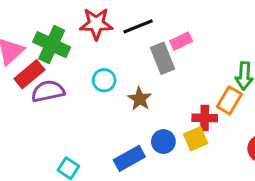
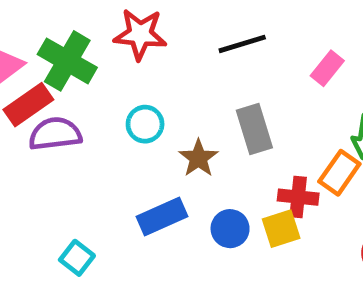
black line: (138, 26) -> (242, 44), moved
pink rectangle: (181, 41) -> (327, 68), moved, turned -30
gray rectangle: (162, 58) -> (254, 129), moved
blue rectangle: (129, 158) -> (162, 216), moved

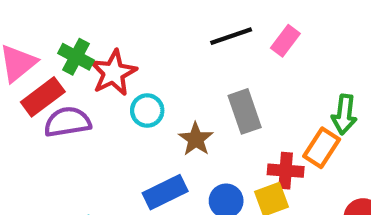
red star: (140, 34) -> (113, 73), moved, turned -30
green cross: (67, 61) -> (76, 57), size x0.7
pink rectangle: (327, 68) -> (285, 41), moved

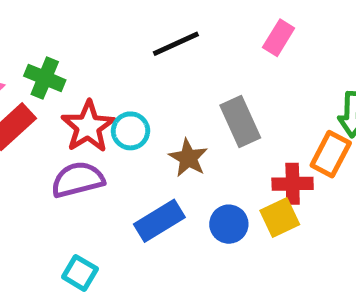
black line: (231, 36) -> (176, 44), moved
red star: (113, 73) -> (88, 127), moved
purple semicircle: (67, 122) -> (78, 180), moved

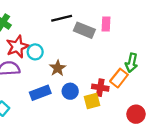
pink rectangle: (279, 38) -> (106, 24), turned -40
gray rectangle: (240, 122) -> (84, 30), moved, turned -54
blue circle: (229, 224) -> (70, 91), moved

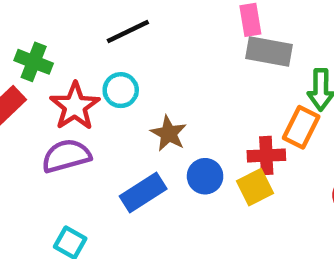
black line: (62, 18) -> (128, 31), moved
gray rectangle: (84, 30) -> (269, 52), moved
cyan circle: (35, 52) -> (121, 90), moved

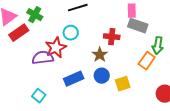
red star: (75, 106) -> (56, 48), moved
brown star: (169, 133) -> (100, 55), moved
red cross: (266, 155) -> (112, 37), moved

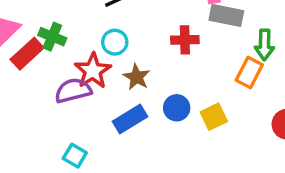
green cross: (35, 15) -> (52, 37), moved
brown star: (100, 55) -> (137, 77), moved

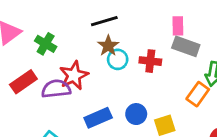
cyan circle: (115, 42) -> (118, 59), moved
red rectangle: (27, 54) -> (23, 82), moved
brown star: (137, 77) -> (108, 46), moved

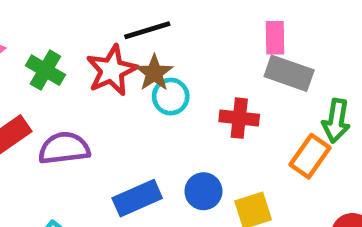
red cross: (150, 61) -> (239, 118), moved
red star: (74, 75) -> (112, 70), moved

